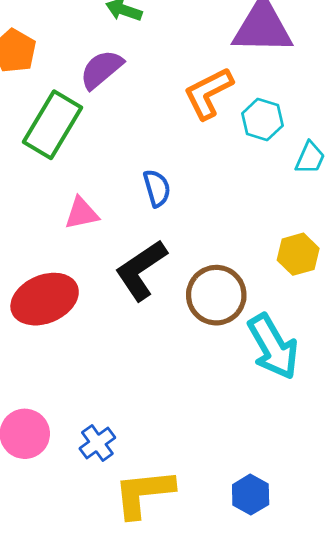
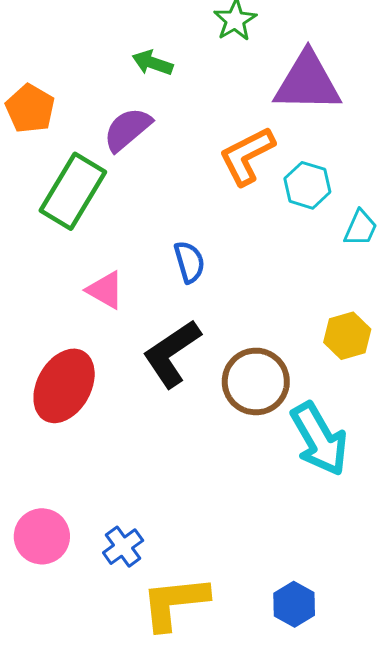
pink triangle: (82, 213) -> (105, 290), turned 42
red ellipse: (45, 299) -> (64, 386), turned -38

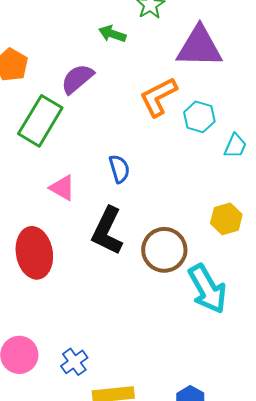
green arrow: (153, 63) -> (112, 34), moved
black L-shape: (172, 353) -> (107, 231), turned -30
red ellipse: (64, 386) -> (34, 253), turned -39

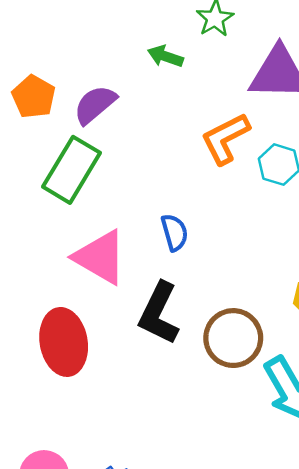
purple semicircle: (77, 79) -> (95, 105), moved
pink triangle: (62, 188) -> (100, 257), size x1.6

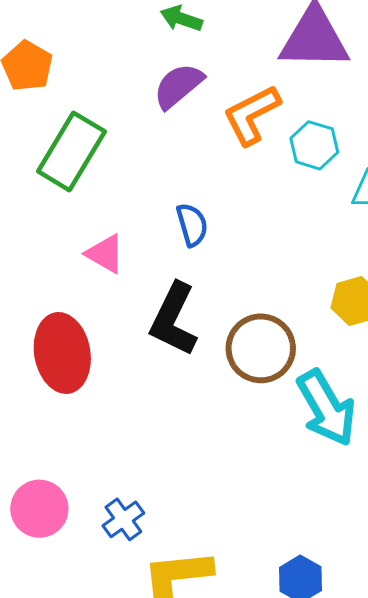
purple semicircle: (95, 105) -> (178, 86), moved
pink triangle: (100, 257) -> (105, 254), size x0.6

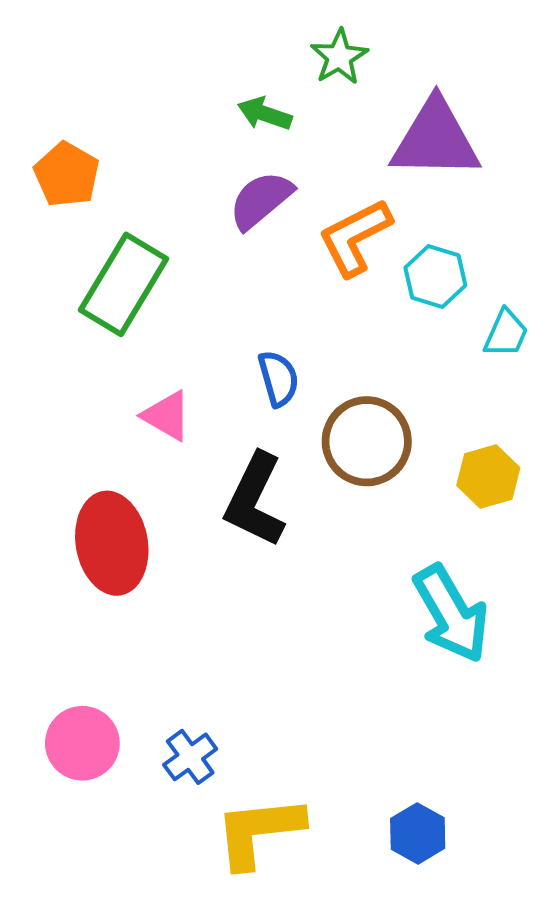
brown circle: (261, 348) -> (367, 441), moved

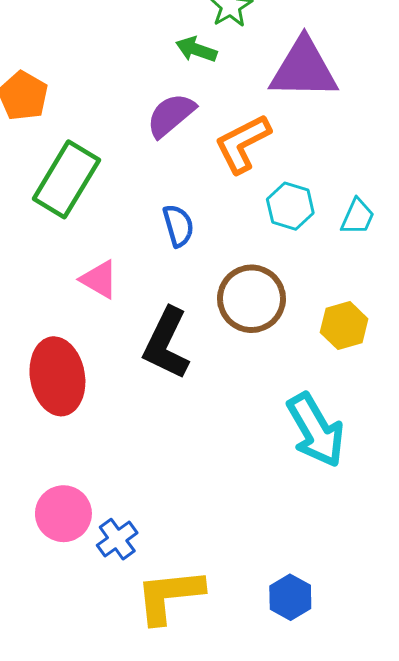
green arrow: (265, 114) -> (196, 49), moved
cyan hexagon: (435, 277) -> (290, 206), moved
blue semicircle: (278, 378) -> (178, 226), moved
pink circle: (82, 743) -> (63, 514), moved

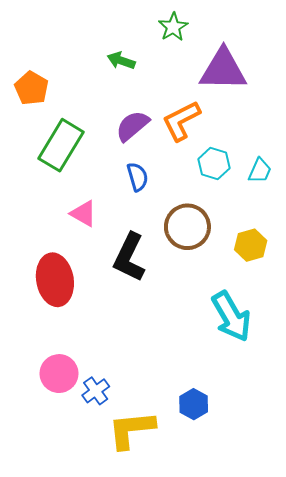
green arrow: (196, 49) -> (121, 61), moved
purple semicircle: (171, 115) -> (132, 126), moved
blue hexagon: (290, 597) -> (194, 404), moved

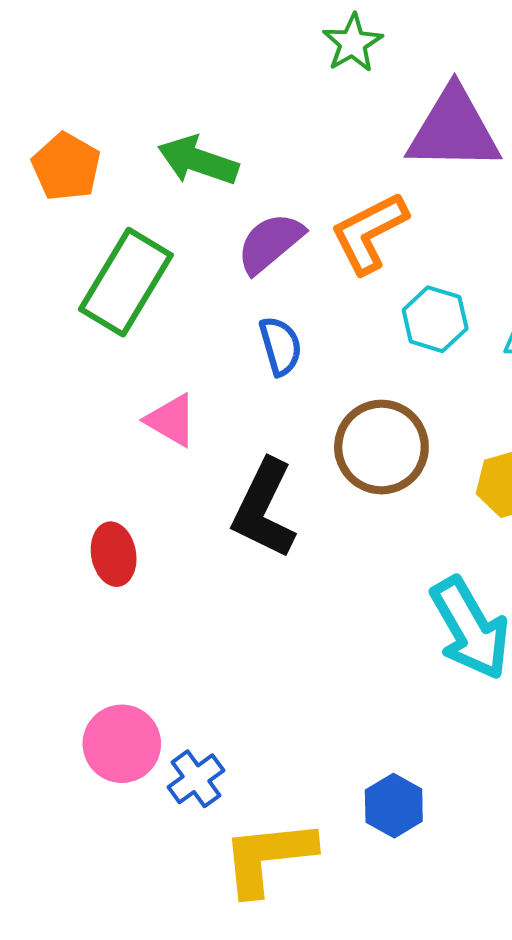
green arrow: (121, 61) -> (198, 161), moved, size x1.4
red ellipse: (55, 280) -> (114, 554), size x0.6

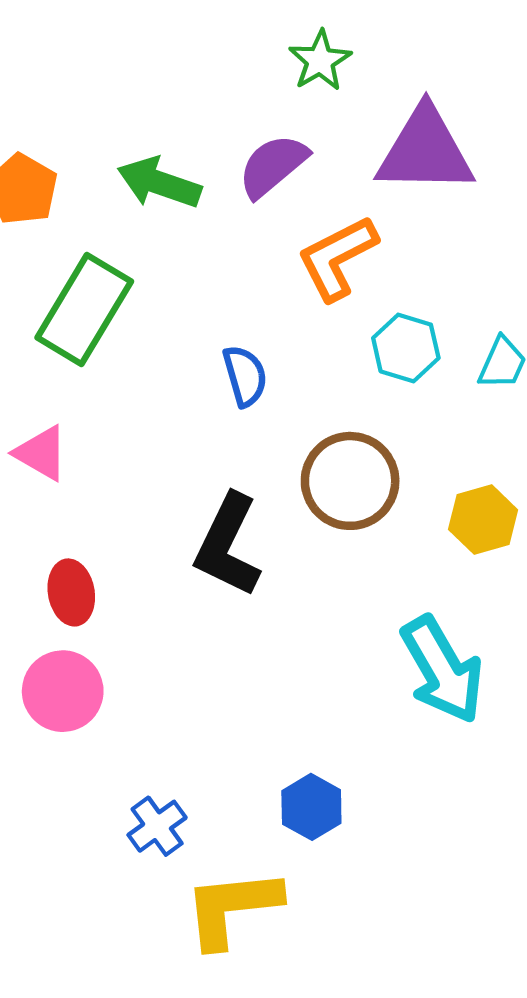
purple semicircle: (270, 243) -> (273, 166), moved
pink triangle: (171, 420) -> (41, 453), moved
pink circle: (122, 744) -> (63, 691), moved
blue hexagon: (394, 806) -> (311, 807), moved

